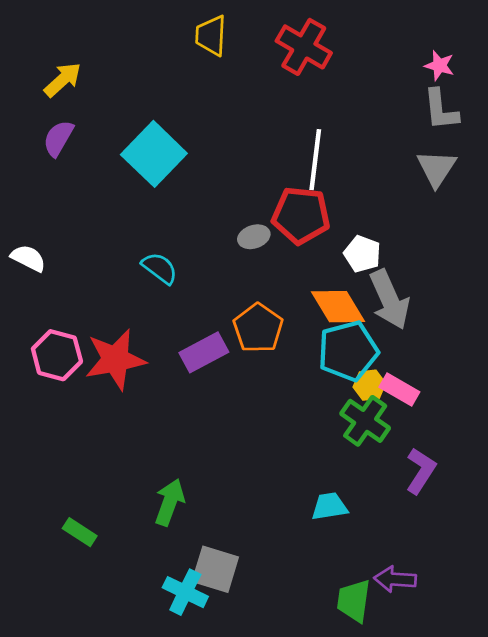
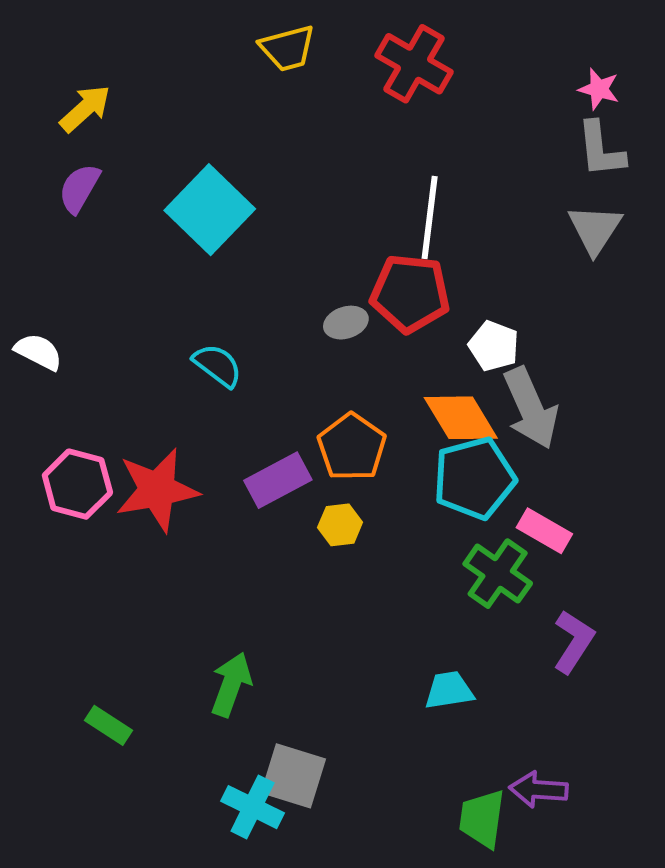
yellow trapezoid: (211, 36) -> (288, 48), turned -108
yellow hexagon: (369, 385) -> (340, 525), moved

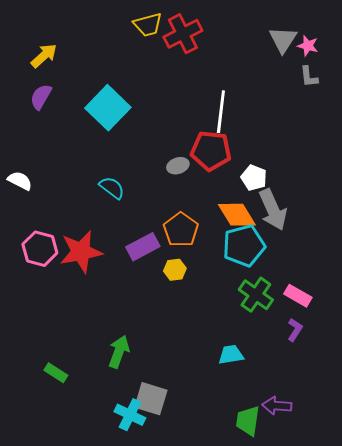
red cross: (414, 64) -> (183, 34), moved, turned 33
gray L-shape: (601, 149) -> (309, 77), size x0.7
gray triangle: (595, 229) -> (283, 40), moved
pink rectangle: (544, 531) -> (298, 296), moved
purple L-shape: (574, 642) -> (295, 330), size x0.7

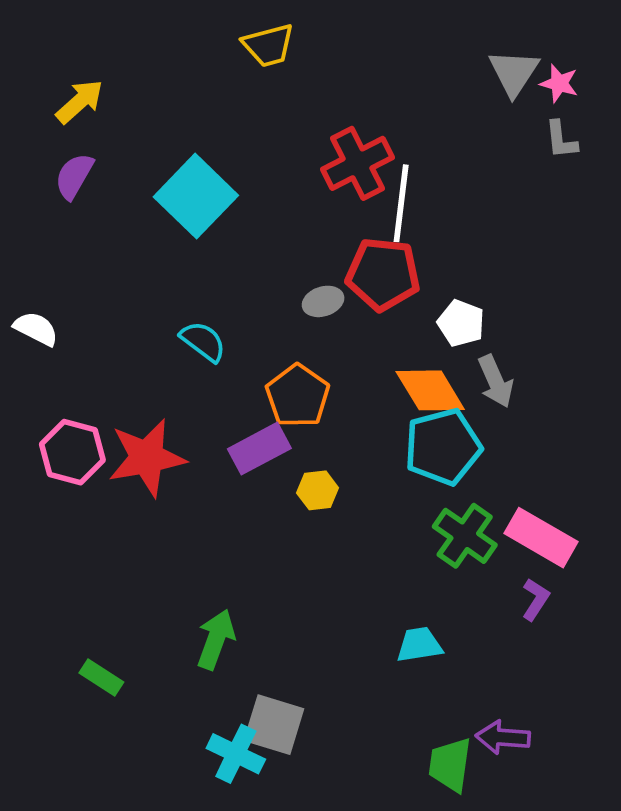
red cross: (183, 34) -> (358, 163), moved
gray arrow: (273, 210) -> (496, 381), size x0.7
orange pentagon: (181, 230) -> (298, 396), moved
pink rectangle: (298, 296) -> (541, 538), size x1.4

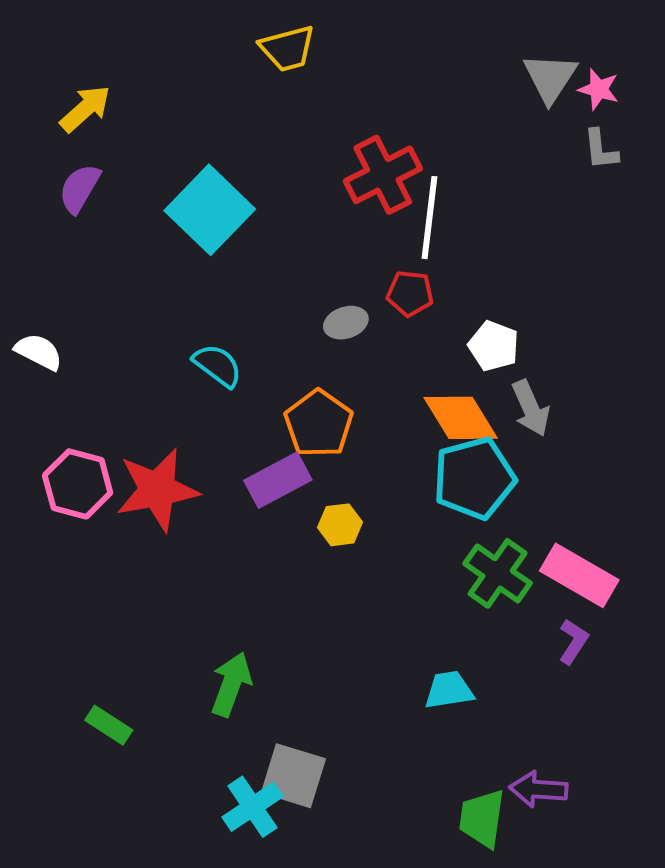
red pentagon: (383, 274) -> (410, 293), size x0.6
cyan cross: (236, 754) -> (253, 807), turned 30

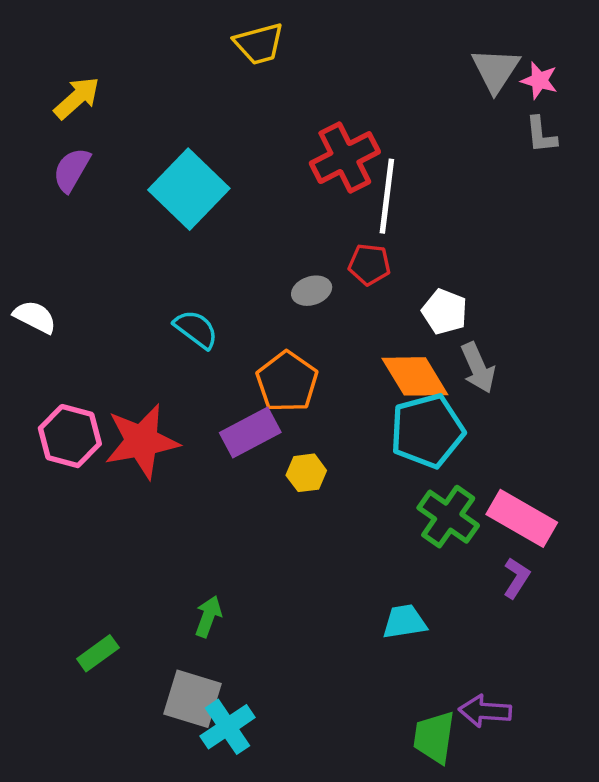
green arrow: (231, 684) -> (208, 616), size x0.7
green rectangle: (109, 725) -> (98, 653), turned -69
gray square: (293, 776) -> (192, 699), moved

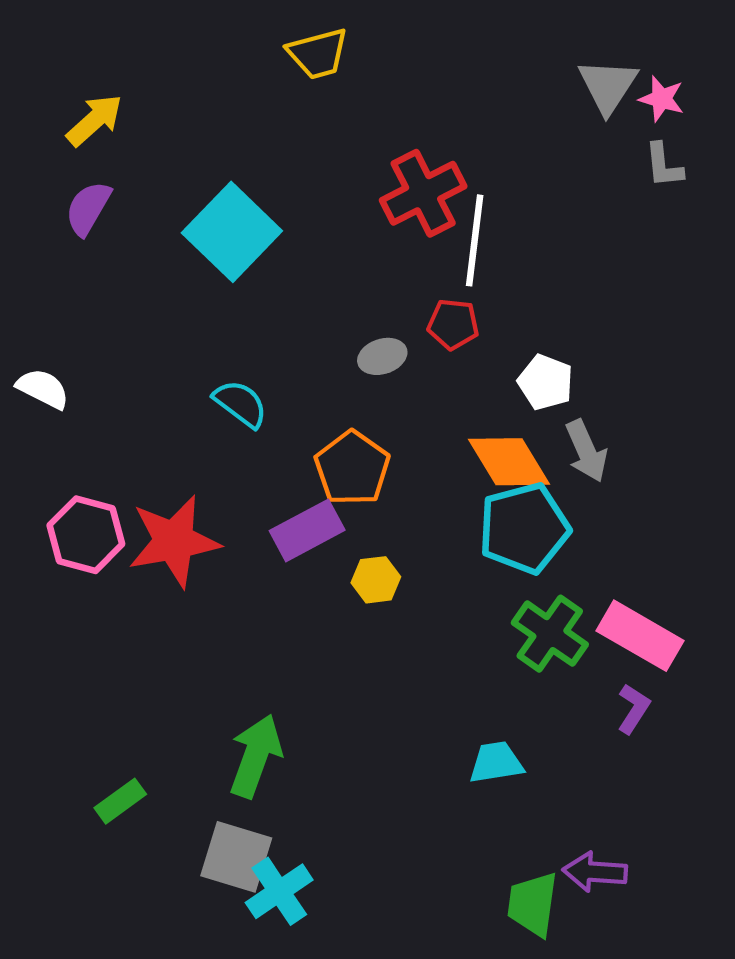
green arrow: (208, 616) -> (256, 756), size x1.6

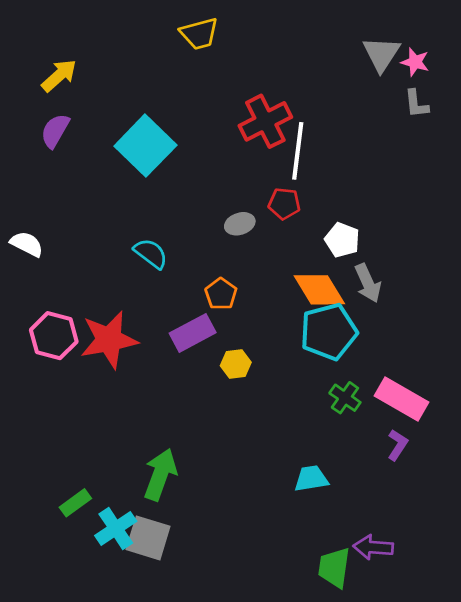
orange pentagon: (352, 468) -> (221, 294), size x0.7
green cross: (550, 634) -> (345, 398), size x0.7
cyan cross: (279, 891) -> (116, 528), moved

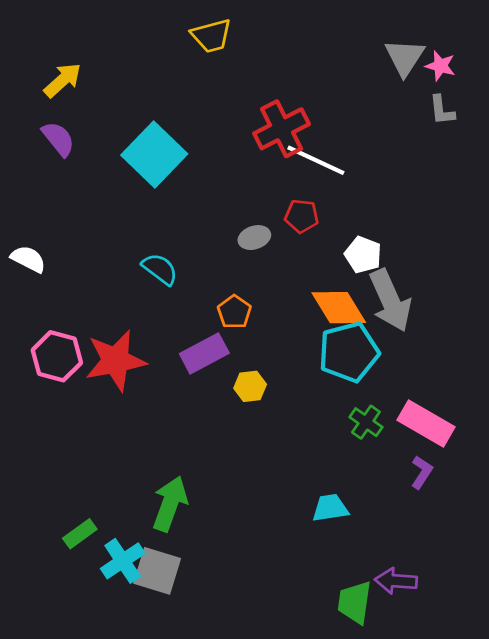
purple semicircle: (55, 131) -> (58, 139), turned 111
white line: (298, 151) -> (316, 160), turned -72
gray arrow: (368, 283) -> (390, 300), size x1.5

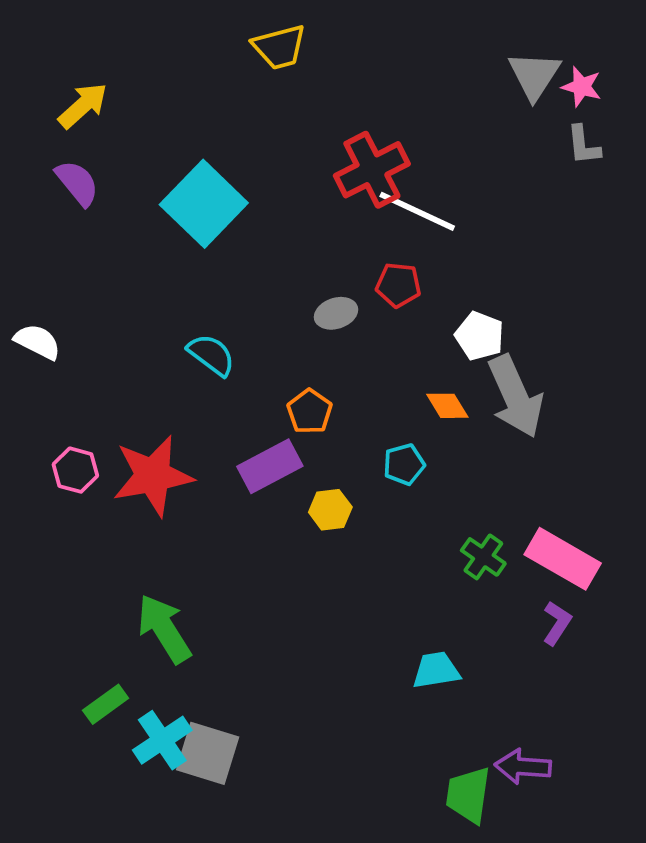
orange diamond: (339, 308) -> (447, 406), size x0.6
cyan pentagon: (349, 352) -> (404, 464), moved, size x0.5
pink hexagon: (57, 356) -> (75, 470), size x0.7
green arrow: (170, 504) -> (164, 629), moved, turned -52

